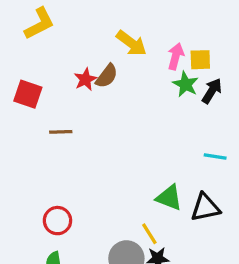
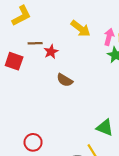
brown semicircle: (107, 76) -> (65, 80), moved, turned 84
brown line: (61, 132) -> (35, 43), moved

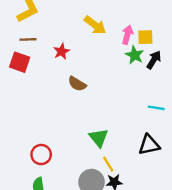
brown line: (35, 43) -> (28, 39), moved
green triangle: (105, 128) -> (99, 138), moved, turned 30

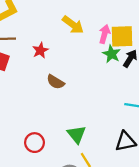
yellow square: (145, 37) -> (122, 36), size x1.5
red circle: (41, 155) -> (35, 143), moved

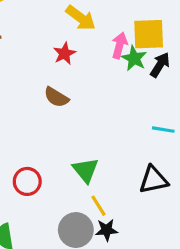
pink arrow: (104, 34) -> (120, 45), moved
red star: (40, 50) -> (64, 54), moved

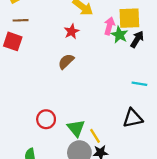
brown semicircle: (56, 97) -> (66, 61), turned 105
green triangle: (86, 170) -> (76, 128), moved

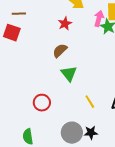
green triangle: (76, 128) -> (69, 74), moved
yellow line: (95, 136) -> (90, 102), moved

